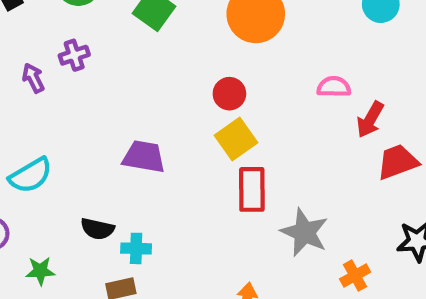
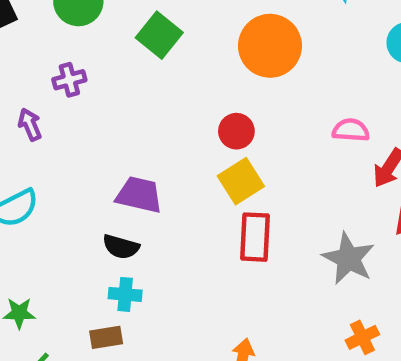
purple arrow: (33, 78) -> (30, 124), moved
black semicircle: (97, 229) -> (121, 247), moved
gray star: (304, 232) -> (348, 258), moved

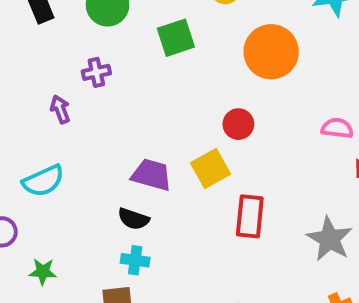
green square: (159, 35) -> (176, 38), turned 30
yellow square: (241, 181) -> (211, 169), moved

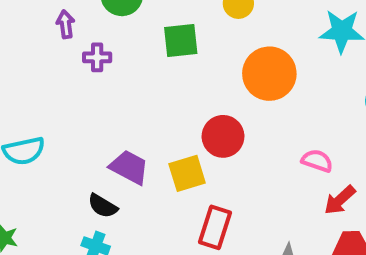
purple arrow: (60, 109) -> (65, 24), moved
red circle: (238, 124) -> (223, 136), size x1.4

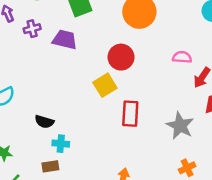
purple trapezoid: (129, 167) -> (65, 40), moved
black semicircle: (103, 206) -> (44, 122), moved

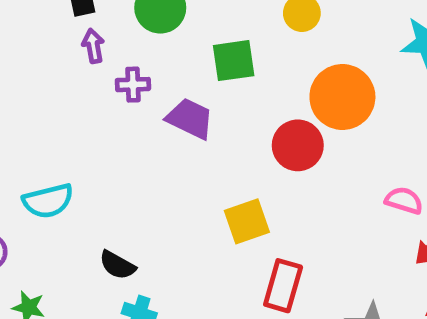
red circle: (121, 57) -> (298, 145), moved

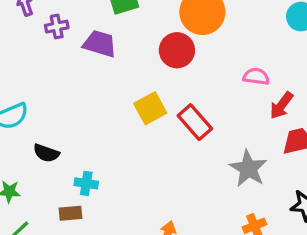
black semicircle: (117, 265) -> (46, 153), moved
red rectangle: (283, 286) -> (195, 122), moved, turned -48

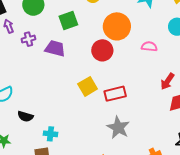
pink semicircle: (256, 76) -> (149, 46), moved
red rectangle: (195, 122) -> (115, 94), turned -60
gray star: (248, 169) -> (118, 128), moved

